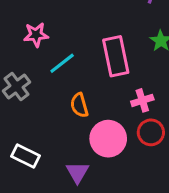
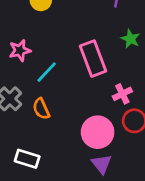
orange semicircle: (79, 105) -> (41, 109), moved
purple triangle: (78, 172) -> (101, 164), moved

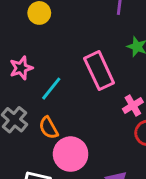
pink circle: (98, 132) -> (71, 154), moved

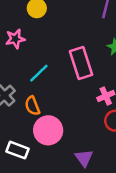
pink star: (21, 68) -> (15, 39), moved

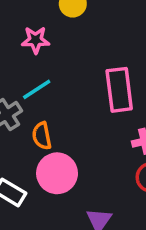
cyan line: (39, 73) -> (37, 89), moved

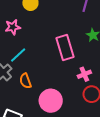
pink circle: (57, 173) -> (51, 101), moved

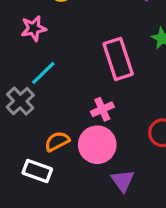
pink cross: (84, 74) -> (102, 109), moved
orange semicircle: (25, 81) -> (57, 141), moved, turned 84

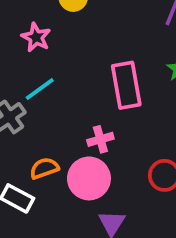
pink star: (34, 28) -> (36, 37), turned 30

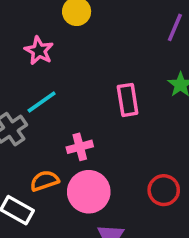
pink rectangle: (126, 85) -> (128, 100), size x0.7
pink cross: (100, 139) -> (80, 147), moved

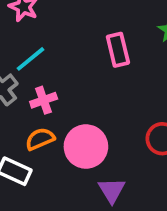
pink cross: (80, 147) -> (44, 100), moved

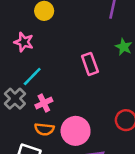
orange semicircle: (40, 139) -> (44, 129), turned -144

